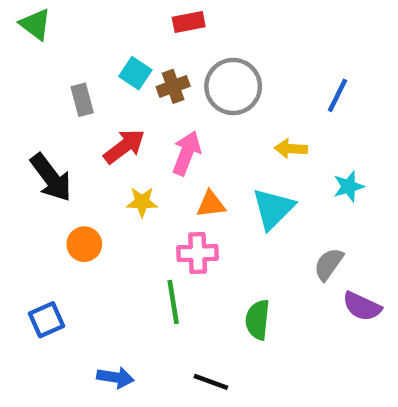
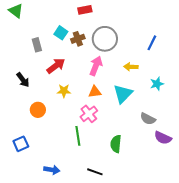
pink arrow: (186, 153) -> (96, 66), moved
black arrow: (51, 178) -> (23, 80), size x0.7
pink cross: (198, 253) -> (89, 114), turned -36
gray semicircle: (329, 264) -> (148, 119), turned -98

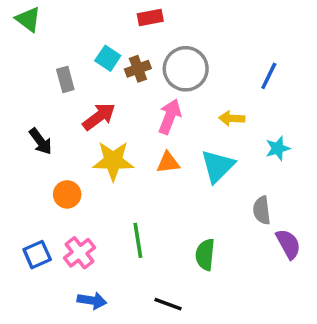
yellow star: (64, 91) -> (113, 161), size x1.6
pink cross: (89, 114) -> (80, 253), moved
gray semicircle: (148, 119) -> (262, 210), turned 56
purple semicircle: (163, 138) -> (288, 244), turned -144

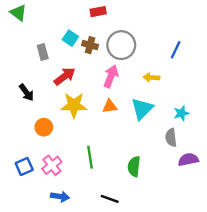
brown cross: (138, 69) -> (90, 45), turned 35
cyan star: (278, 148) -> (181, 113), moved
purple semicircle: (288, 244) -> (188, 160), turned -72

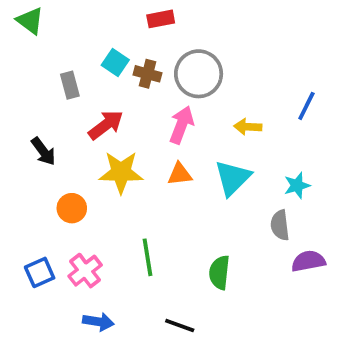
blue line: (176, 50) -> (306, 106), moved

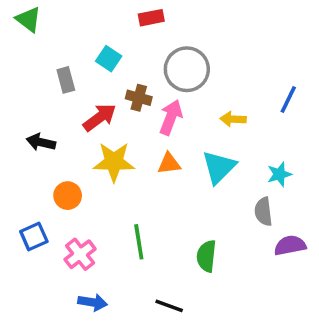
brown cross: (147, 74) -> (139, 98), moved
black arrow: (43, 151) -> (41, 142), turned 140
blue square: (40, 272) -> (34, 237), moved

